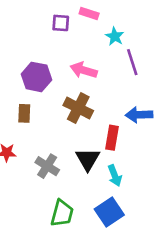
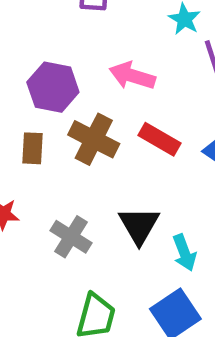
brown cross: (78, 108) -> (94, 139), moved
red rectangle: (112, 138) -> (159, 139), moved, turned -70

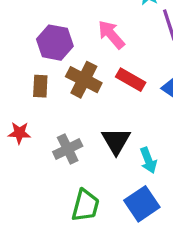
pink arrow: (132, 76) -> (111, 35), turned 32
gray cross: (71, 237) -> (68, 149), turned 32

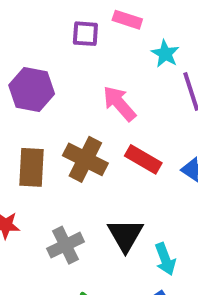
purple hexagon: (55, 43) -> (32, 90), moved
brown rectangle: (40, 86) -> (32, 167), size x1.4

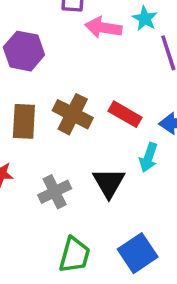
pink arrow: (119, 103) -> (103, 28), moved, turned -40
cyan arrow: (165, 259) -> (148, 157), moved, turned 40

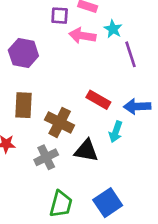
brown cross: (73, 114) -> (60, 122), moved
black triangle: (109, 183) -> (86, 151), turned -50

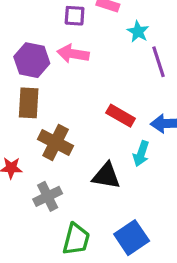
pink arrow: (82, 36) -> (73, 54), moved
brown rectangle: (23, 105) -> (29, 103), moved
brown cross: (60, 122) -> (56, 143), moved
gray cross: (46, 157) -> (48, 196), moved

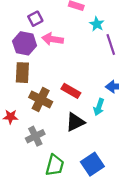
purple square: (75, 16) -> (35, 19), moved, turned -32
red rectangle: (121, 116) -> (71, 91), moved
black triangle: (106, 176) -> (75, 122), turned -36

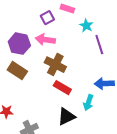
purple square: (35, 19) -> (47, 18), moved
brown rectangle: (22, 73) -> (17, 71), turned -60
brown cross: (41, 99) -> (55, 65), moved

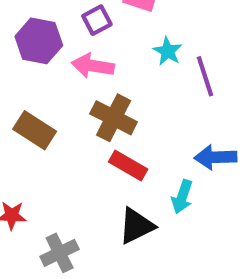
cyan star: (86, 26) -> (168, 51), moved
purple hexagon: (19, 44) -> (39, 41), moved

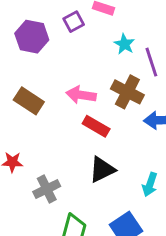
pink arrow: (93, 66) -> (81, 95), moved
brown cross: (114, 118) -> (127, 92), moved
cyan arrow: (182, 197) -> (150, 185), moved

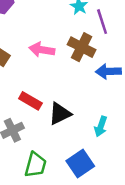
red rectangle: (96, 126) -> (30, 101), moved

